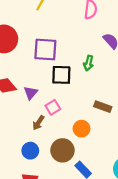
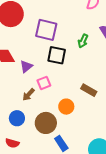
green arrow: (89, 63) -> (83, 41), moved

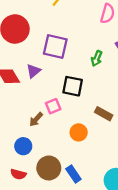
black square: (57, 55) -> (73, 86), moved
purple triangle: (26, 66) -> (33, 71), moved
brown circle: (46, 123) -> (49, 168), moved

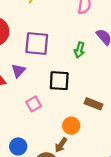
pink square: (53, 106) -> (34, 104), moved
brown arrow: (36, 119) -> (61, 145), moved

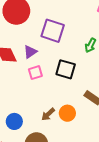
pink square: (34, 104) -> (35, 73), moved
brown arrow: (61, 145) -> (48, 114), moved

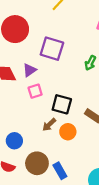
black square: (66, 69) -> (62, 104), moved
brown arrow: (48, 114) -> (49, 125), moved

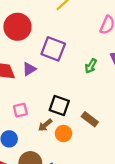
pink square: (35, 91) -> (20, 110), moved

